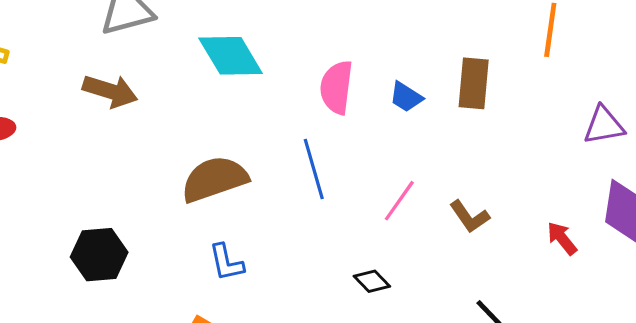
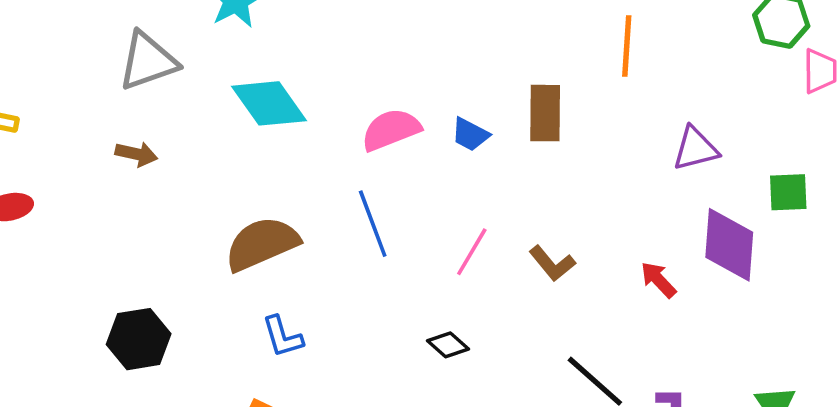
pink semicircle: (336, 87) -> (391, 130), turned 66
brown arrow: (110, 91) -> (136, 154), size x0.7

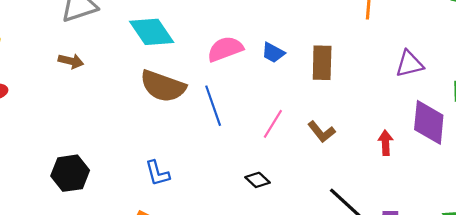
brown rectangle: (545, 113) -> (322, 63), moved
brown semicircle: (262, 244) -> (163, 86), moved, turned -138
red arrow: (658, 280) -> (386, 143), turned 40

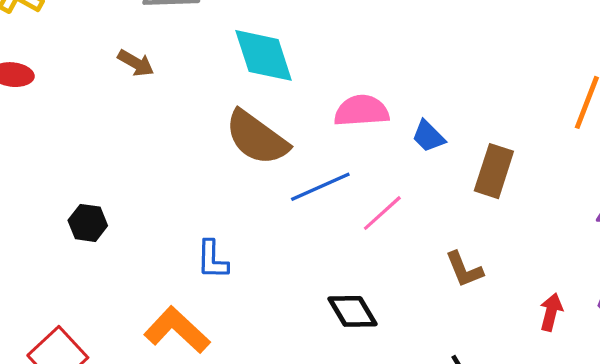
blue line: (213, 106) -> (320, 187), turned 69
pink line: (273, 124) -> (382, 213), moved
black hexagon: (70, 173) -> (88, 223), size x0.7
black diamond: (257, 180) -> (352, 311), size x1.4

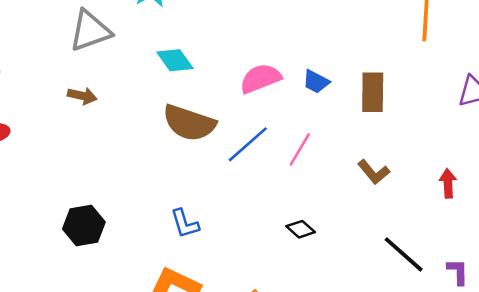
cyan diamond: (264, 55) -> (175, 60), size x0.7
black hexagon: (88, 223) -> (84, 225), size x1.4
black diamond: (352, 311) -> (301, 229), size x0.7

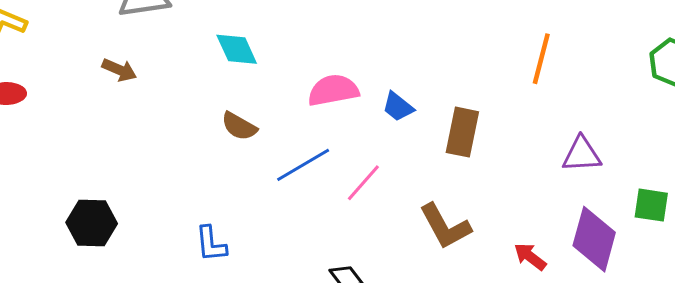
brown semicircle: (189, 123) -> (239, 126), size x0.6
brown L-shape: (374, 172) -> (445, 226), size x1.4
red arrow: (448, 183) -> (530, 257), turned -60

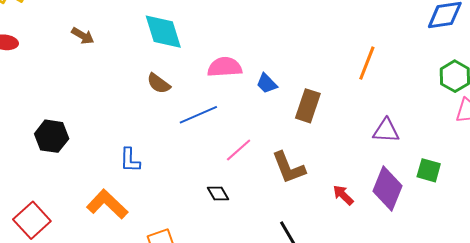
cyan diamond: (237, 49) -> (163, 32), size x1.4
pink line: (363, 183) -> (239, 150), moved

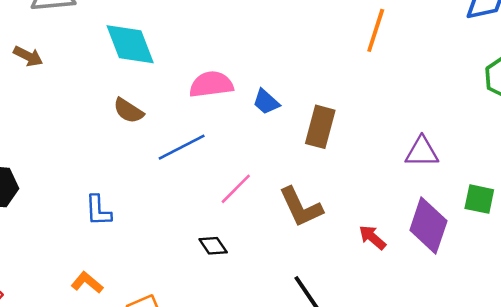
orange line: (367, 63) -> (376, 30), moved
orange L-shape: (107, 204) -> (87, 283), moved, size x0.6

